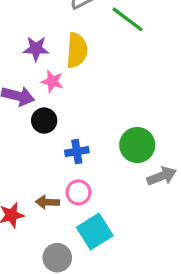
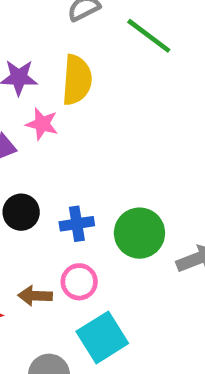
black circle: (44, 121) -> (21, 212), moved
green circle: (137, 145) -> (139, 233), moved

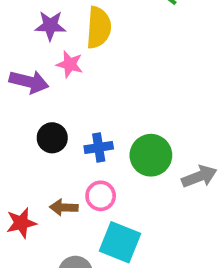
cyan square: (102, 337) -> (120, 242), turned -36

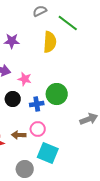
yellow semicircle: (99, 28) -> (50, 42), moved
pink star: (70, 64) -> (25, 79), moved
green circle: (151, 155) -> (57, 94), moved

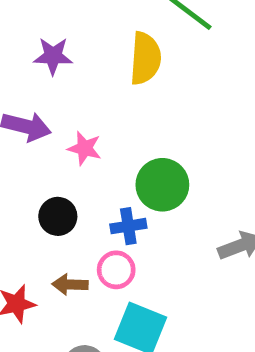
black circle: (13, 99) -> (58, 216), moved
blue cross: (37, 104) -> (128, 226), moved

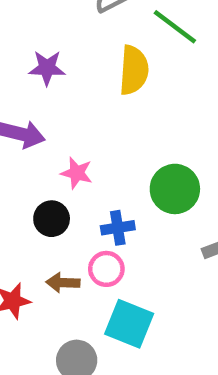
pink star: (85, 148) -> (77, 173), moved
green circle: (162, 185) -> (175, 189), moved

